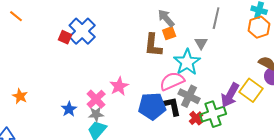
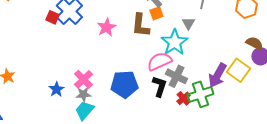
pink star: (119, 86) -> (106, 27), moved
blue pentagon: (152, 106) -> (124, 84), moved
black L-shape: (172, 106) -> (159, 86), turned 30

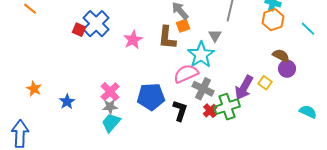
yellow square: (238, 70) -> (265, 83), size x0.6
black L-shape: (159, 86) -> (180, 111), moved
blue star: (56, 89) -> (67, 102), moved

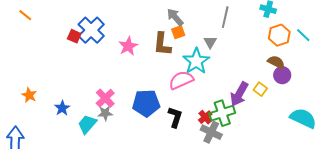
orange hexagon: (273, 20) -> (279, 35), moved
gray cross: (203, 89) -> (211, 132), moved
cyan semicircle: (308, 112) -> (303, 118), size x1.5
cyan trapezoid: (111, 123) -> (87, 124), moved

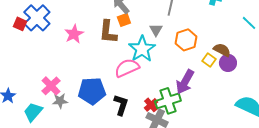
orange hexagon: (279, 35) -> (186, 40), moved
yellow square: (260, 89) -> (209, 60), moved
gray star: (105, 113) -> (60, 101), moved

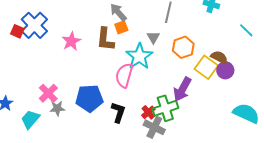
yellow square: (209, 60) -> (206, 67), size x1.6
pink semicircle: (127, 68) -> (124, 75), turned -50

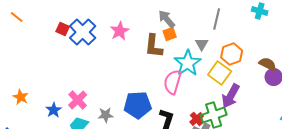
red square: (17, 31) -> (63, 29), moved
pink star: (71, 41) -> (120, 31), moved
yellow square: (206, 67) -> (220, 73), moved
pink cross: (48, 93) -> (78, 100), moved

